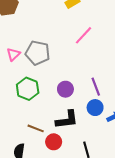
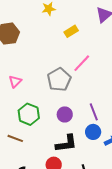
gray pentagon: (38, 53) -> (59, 80), moved, turned 30
brown line: (36, 128) -> (15, 138), moved

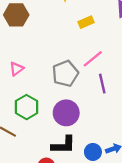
purple line: (94, 112) -> (102, 84), moved
purple circle: (65, 114) -> (66, 113), size x1.5
blue circle: (93, 132) -> (93, 152), moved

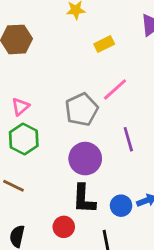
purple line: (102, 84) -> (128, 139), moved
green hexagon: (26, 107) -> (24, 139), moved
black L-shape: (63, 145) -> (84, 199), turned 95

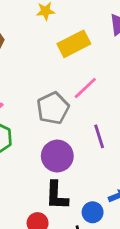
yellow rectangle: (104, 44) -> (74, 44), size x1.6
blue circle: (121, 206) -> (93, 212), moved

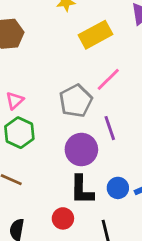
purple line: (99, 136) -> (110, 128), moved
blue circle: (93, 212) -> (118, 188), moved

